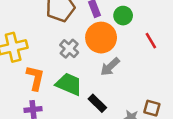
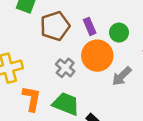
gray arrow: (110, 67) -> (122, 76), moved

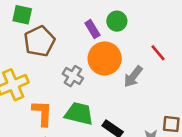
brown pentagon: (55, 26) -> (39, 41), moved
green circle: (119, 33) -> (117, 21), moved

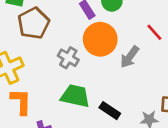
orange L-shape: (42, 113) -> (21, 102), moved

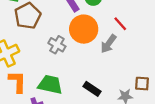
red line: (154, 32) -> (120, 24), moved
green trapezoid: (75, 96) -> (50, 85), moved

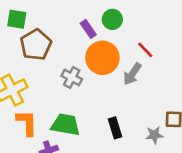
black rectangle: (92, 89) -> (115, 128), turned 42

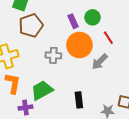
red line: (145, 50) -> (108, 38), moved
gray cross: (72, 77) -> (53, 55), turned -35
green trapezoid: (66, 125) -> (42, 90), turned -50

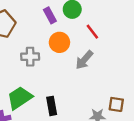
orange circle: (79, 45) -> (59, 42), size x0.7
black rectangle: (79, 100) -> (52, 106), moved

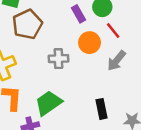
red line: (92, 32) -> (113, 31), moved
black rectangle: (52, 106) -> (102, 109), moved

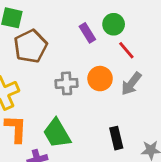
orange circle: (90, 43) -> (100, 79), moved
green trapezoid: (48, 103) -> (57, 133), turned -84

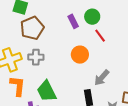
gray cross: (67, 83) -> (36, 57), moved
gray arrow: (131, 84) -> (102, 78), moved

